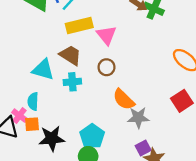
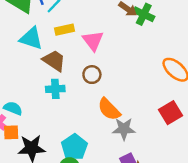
yellow rectangle: (79, 26) -> (64, 30), size x0.7
cyan triangle: (43, 70) -> (31, 38), moved
cyan semicircle: (33, 101) -> (13, 108), turned 108

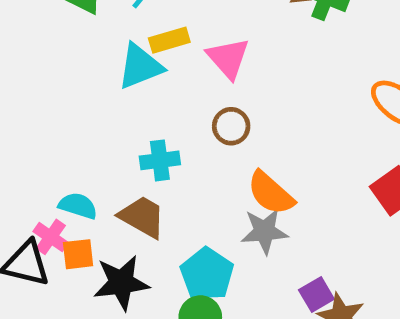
cyan triangle: (31, 38) -> (140, 66), moved, turned -35
brown trapezoid: (54, 61) -> (142, 217), moved
gray star: (124, 129) -> (264, 231), moved

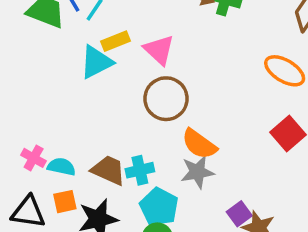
brown circle: (231, 126) -> (166, 99), size x1.6
cyan cross: (160, 160) -> (140, 170), moved
pink cross: (51, 237) -> (34, 158), moved

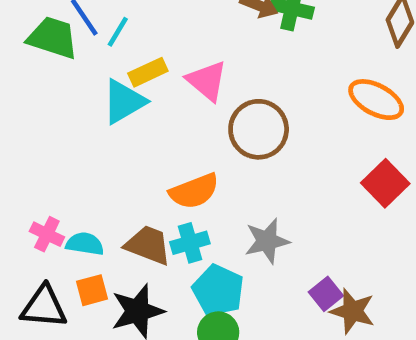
brown circle: (166, 99) -> (259, 129), moved
orange semicircle: (199, 144) -> (194, 191), moved, turned -54

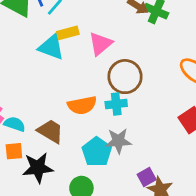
pink triangle: (207, 81) -> (101, 44), turned 30
cyan triangle: (124, 102) -> (51, 47), turned 40
cyan cross: (190, 243) -> (116, 104), moved
cyan pentagon: (218, 290) -> (97, 152), moved

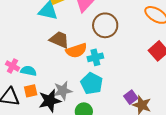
cyan cross: (116, 104) -> (95, 57), moved
brown trapezoid: (50, 131) -> (59, 40), moved
gray star: (118, 141) -> (63, 91), moved

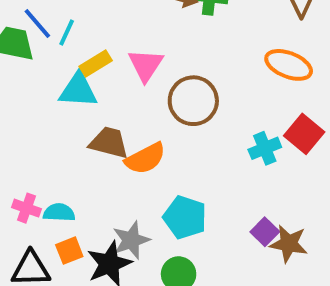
cyan cross: (95, 57) -> (265, 148), moved

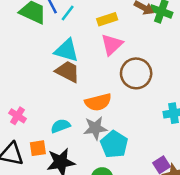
yellow rectangle: (96, 63) -> (107, 19), moved
brown trapezoid: (109, 143) -> (68, 72), moved
cyan semicircle: (59, 213) -> (61, 126), moved, turned -36
gray star: (131, 240) -> (95, 128), moved

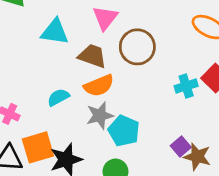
brown trapezoid: (68, 72) -> (92, 56), moved
cyan semicircle: (61, 126) -> (58, 97), moved
orange square: (38, 148) -> (38, 147), size x1.6

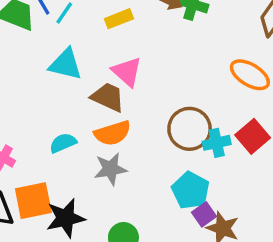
pink triangle: (105, 18) -> (127, 72), moved, turned -32
brown circle: (137, 47) -> (190, 129), moved
cyan pentagon: (124, 131) -> (191, 190), moved

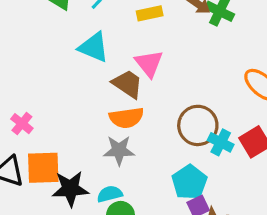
cyan semicircle: (63, 143) -> (110, 194), moved
cyan cross: (217, 143) -> (221, 142), turned 30

